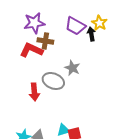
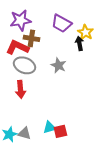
yellow star: (99, 23) -> (85, 32), moved
black arrow: (91, 34) -> (79, 43), moved
gray ellipse: (53, 81) -> (24, 65), moved

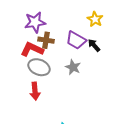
purple trapezoid: (61, 23) -> (76, 40), moved
yellow star: (85, 32) -> (95, 19), moved
black arrow: (79, 43) -> (94, 45), turned -32

